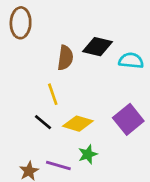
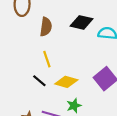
brown semicircle: (65, 58) -> (46, 27), moved

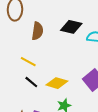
yellow line: (47, 59) -> (28, 62), moved, turned -42

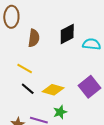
black diamond: (71, 27) -> (67, 34), turned -40

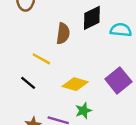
brown semicircle: (34, 38) -> (63, 34), moved
black line: (28, 89) -> (28, 83), moved

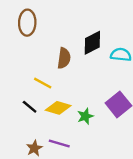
yellow diamond: (75, 84) -> (58, 108), moved
green star: (83, 111) -> (85, 116), moved

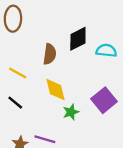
yellow line: (43, 83) -> (18, 73), moved
yellow diamond: (58, 108) -> (56, 90), moved, turned 60

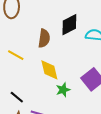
black line: (15, 103) -> (17, 97), moved

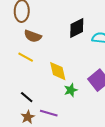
brown semicircle: (44, 38) -> (33, 36), moved, turned 102

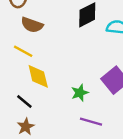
yellow diamond: (58, 71) -> (38, 76), moved
purple line: (49, 113) -> (91, 122), moved

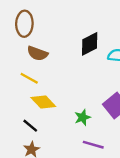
yellow diamond: (38, 76) -> (43, 102), turned -30

